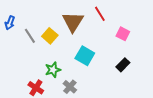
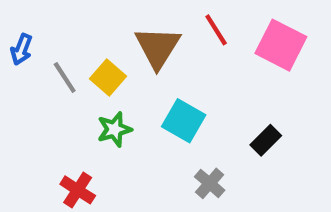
pink square: (123, 34) -> (281, 45), moved, size x1.6
green star: (53, 70) -> (114, 129), moved
gray cross: (70, 87) -> (210, 183), moved

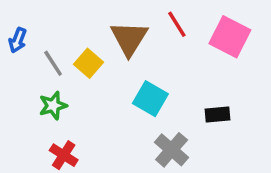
green star: (114, 129) -> (53, 106), moved
black rectangle: (266, 140) -> (217, 114), turned 40
gray cross: (210, 183) -> (172, 150), size x1.4

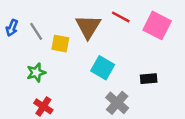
red line: (177, 24) -> (121, 17), turned -30
gray line: (53, 63) -> (36, 31), moved
yellow square: (88, 63) -> (60, 44), turned -30

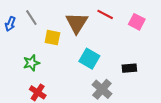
pink square: (157, 25) -> (137, 22), size x0.7
gray line: (36, 31) -> (31, 18), moved

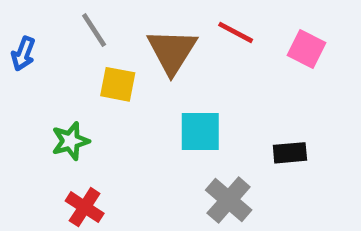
gray line: (31, 18) -> (94, 30), moved
cyan square: (89, 59) -> (200, 132), turned -30

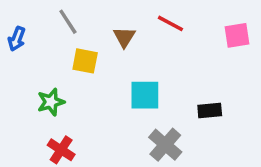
pink square: (306, 49) -> (237, 35), moved, turned -36
brown triangle: (172, 51) -> (124, 37), size x0.6

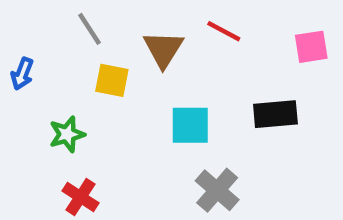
brown triangle: (124, 37) -> (163, 49), size x1.4
blue arrow: (17, 39) -> (22, 74), moved
black rectangle: (210, 110) -> (275, 114), moved, size x1.4

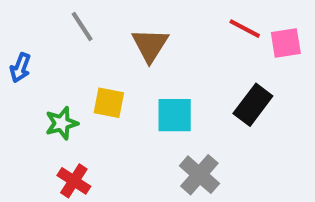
red line: (224, 31) -> (245, 29), moved
yellow square: (112, 80) -> (109, 103), moved
black rectangle: (275, 114) -> (253, 105), turned -48

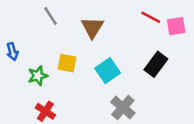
blue arrow: (20, 68) -> (12, 52), moved, turned -36
cyan square: (175, 115) -> (108, 71), turned -35

